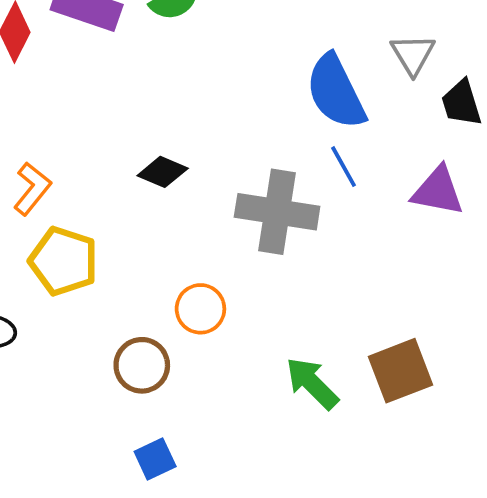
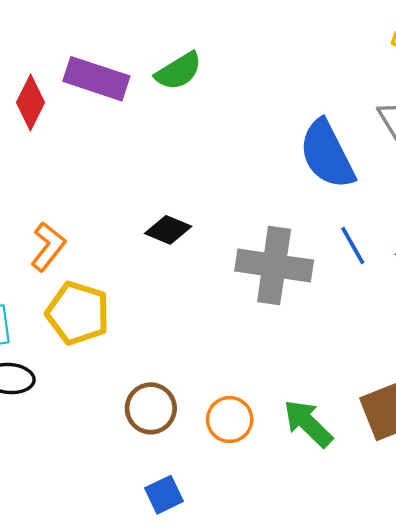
blue line: (343, 167) -> (353, 246), moved
orange circle: (200, 309) -> (230, 420), moved

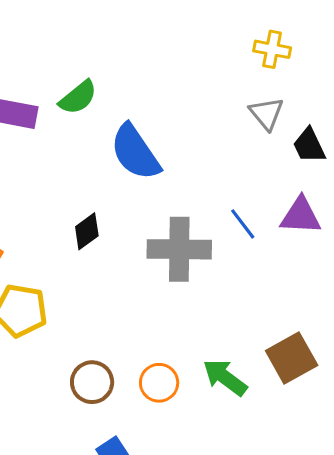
blue semicircle: (327, 154) -> (135, 152), moved
black diamond: (168, 230) -> (87, 231), turned -51

